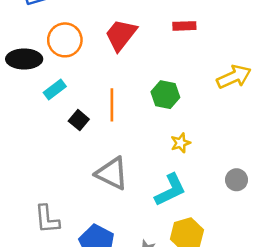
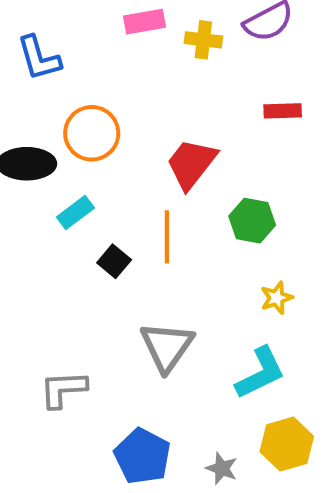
red trapezoid: (121, 35) -> (191, 164), moved
gray triangle: (112, 173) -> (167, 347), turned 39
gray L-shape: (47, 219) -> (63, 389), moved, turned 92

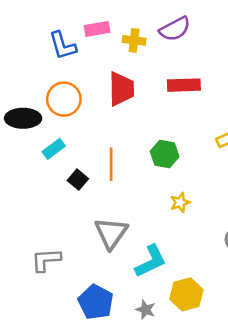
blue L-shape: (39, 58) -> (63, 46), moved
red rectangle: (283, 111) -> (184, 85), size x1.4
red trapezoid: (191, 164) -> (121, 89), moved, turned 141
cyan L-shape: (260, 373) -> (151, 261), moved

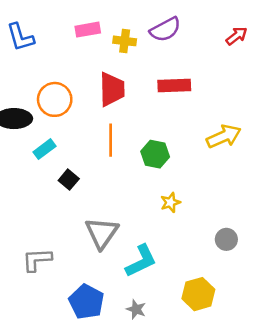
blue L-shape: (63, 46) -> (20, 37), moved
orange line: (111, 164) -> (111, 140), moved
yellow hexagon: (186, 294) -> (198, 294), moved

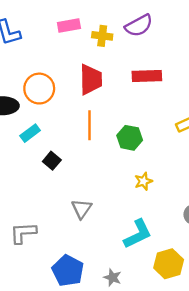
gray triangle: (102, 233) -> (82, 209), size x0.7
cyan L-shape: (141, 261) -> (138, 234), moved

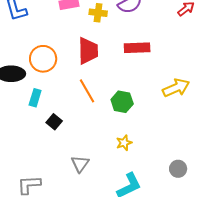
orange line: (90, 125) -> (87, 91), turned -30
cyan rectangle: (30, 133) -> (35, 98), turned -36
yellow star: (143, 181) -> (124, 143), moved

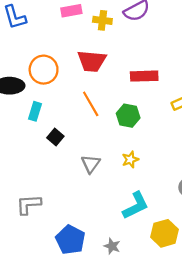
red rectangle: (137, 48) -> (144, 76), moved
red trapezoid: (88, 51) -> (92, 61), turned 96
gray triangle: (80, 164) -> (91, 164), moved

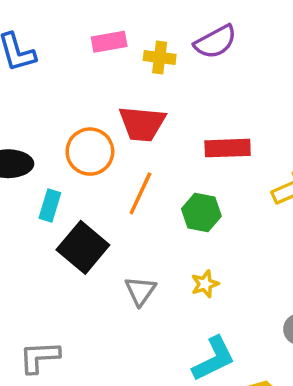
orange circle: (44, 70) -> (90, 152), moved
orange line: (91, 104) -> (140, 193), turned 55
black square: (55, 137) -> (83, 247), size x1.8

